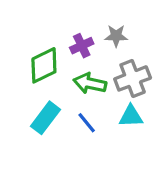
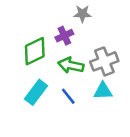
gray star: (116, 36) -> (82, 14), moved

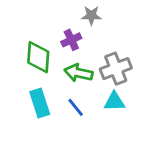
green diamond: (35, 51) -> (38, 57), turned -60
cyan rectangle: (36, 92) -> (40, 103), turned -55

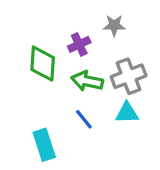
gray star: (91, 15) -> (114, 25), moved
cyan rectangle: (40, 103) -> (44, 145), moved

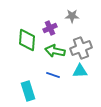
blue line: (84, 119) -> (53, 75), turned -32

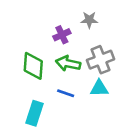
green diamond: (27, 40) -> (33, 66), moved
cyan rectangle: (28, 91) -> (34, 113), turned 36

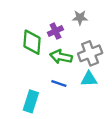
green diamond: (33, 66) -> (32, 42), moved

